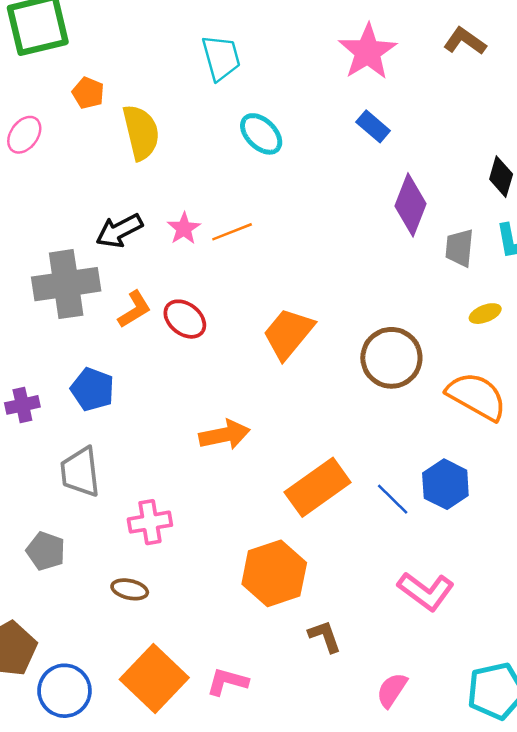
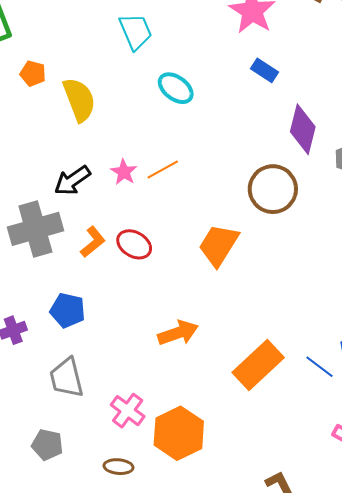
brown circle: (391, 358) -> (273, 189), moved
pink cross: (150, 522) -> (128, 411), turned -36
orange hexagon: (274, 573) -> (179, 433), moved

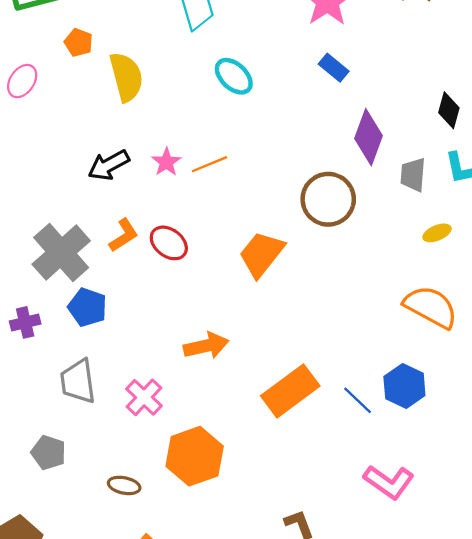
gray cross: (35, 229) -> (61, 252), moved, turned -32
pink cross: (128, 411) -> (144, 397), moved

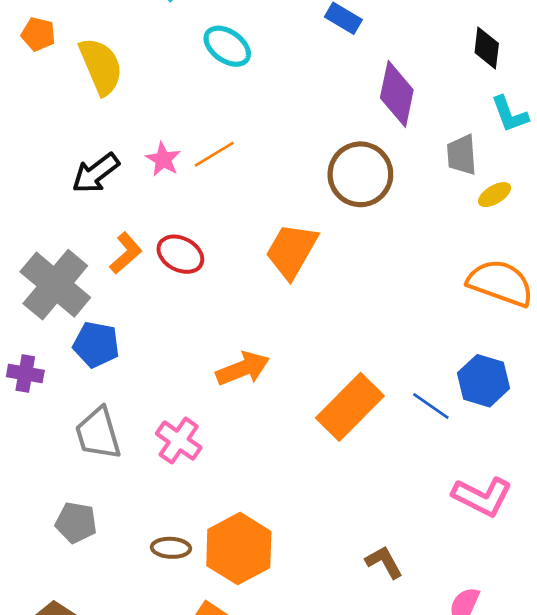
gray trapezoid: (413, 175) -> (462, 155), moved
purple cross: (25, 322) -> (25, 373), turned 32
orange hexagon: (195, 456) -> (239, 549), moved

